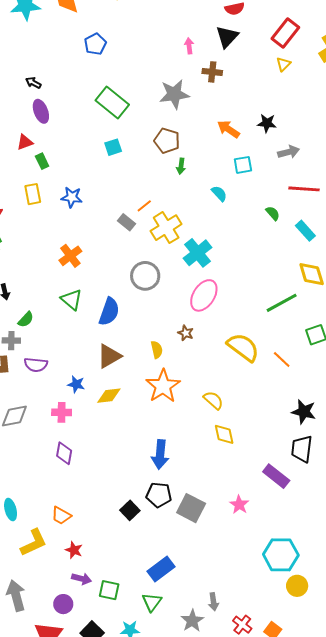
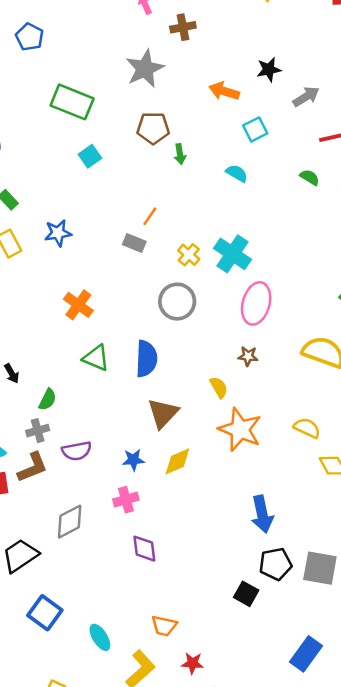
yellow cross: (166, 228) -> (189, 255), moved, size x0.6

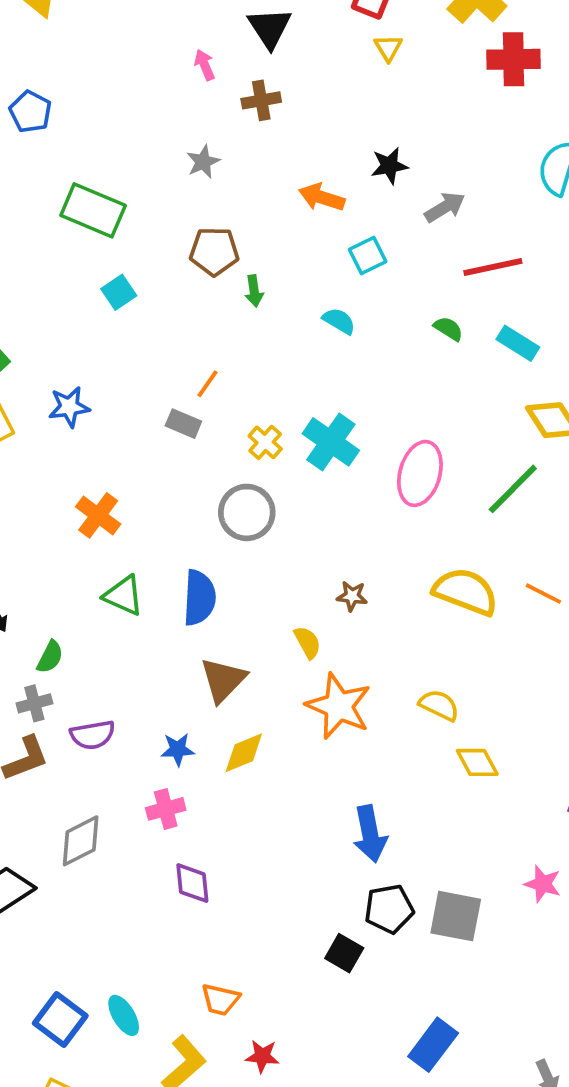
gray star: (145, 69) -> (203, 162), size x0.6
pink ellipse: (256, 303) -> (420, 473), moved
blue square: (45, 613) -> (60, 1019), moved

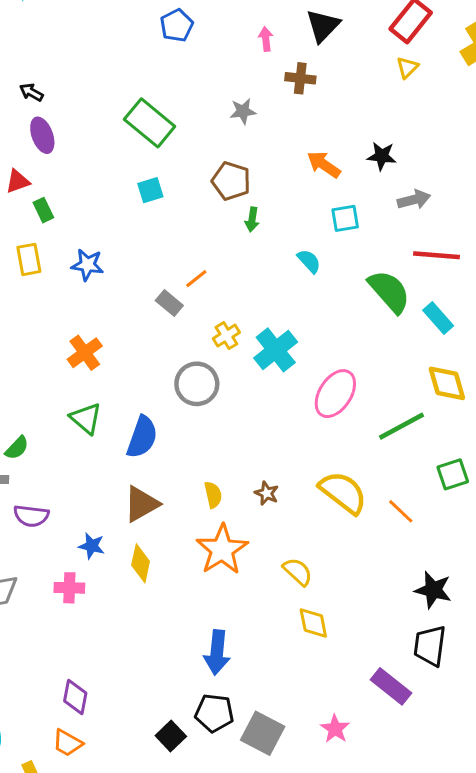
blue pentagon: (30, 112) -> (177, 25), moved
green semicircle: (448, 329) -> (389, 291), size x2.0
brown star: (352, 596) -> (267, 493), moved
yellow diamond: (244, 753) -> (141, 563), turned -72
purple diamond: (192, 883) -> (75, 697), moved

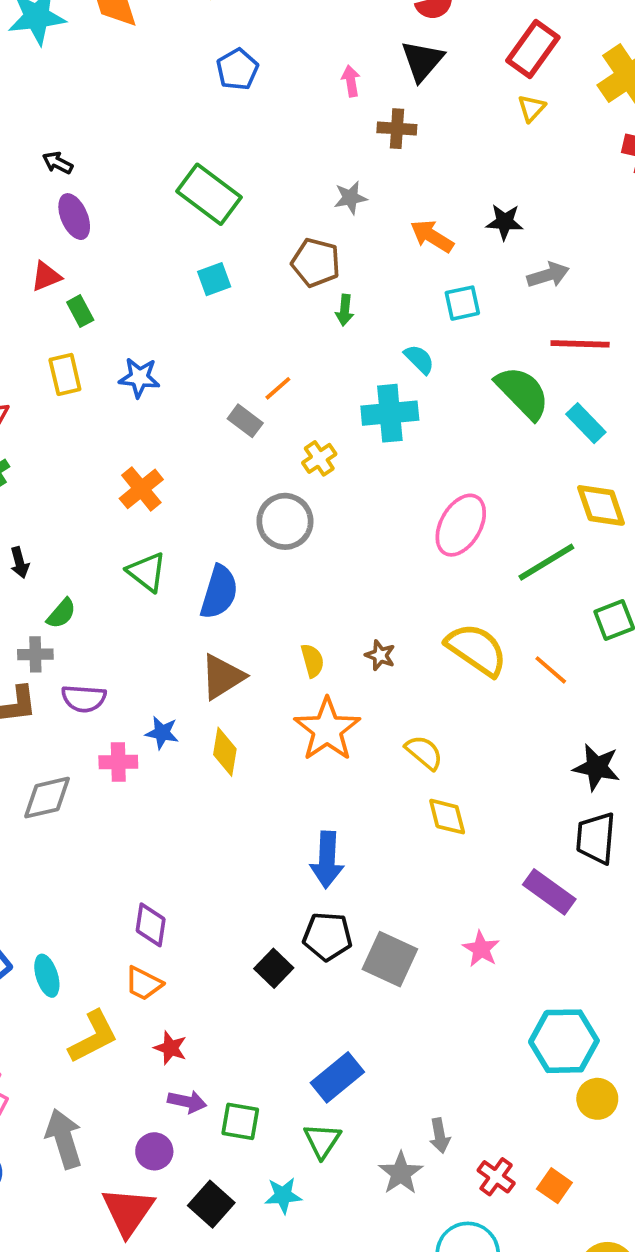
gray star: (243, 111) -> (350, 198), moved
cyan cross: (276, 350) -> (390, 413), moved, turned 36
pink cross: (69, 588) -> (118, 762), moved

